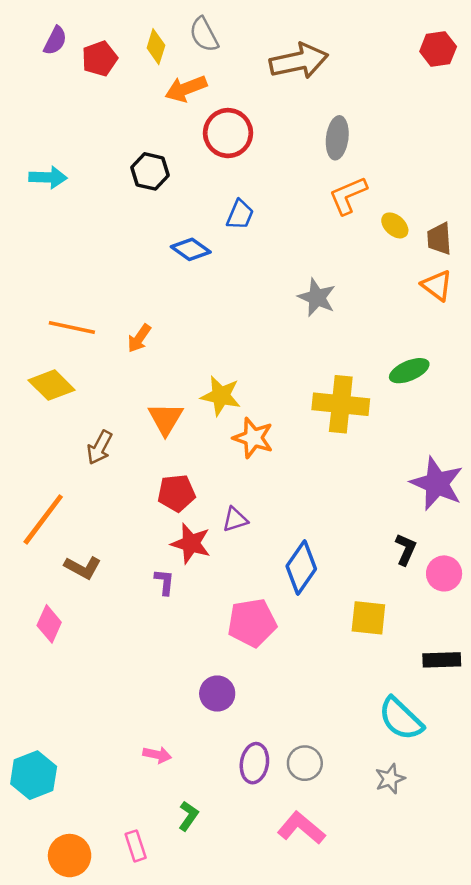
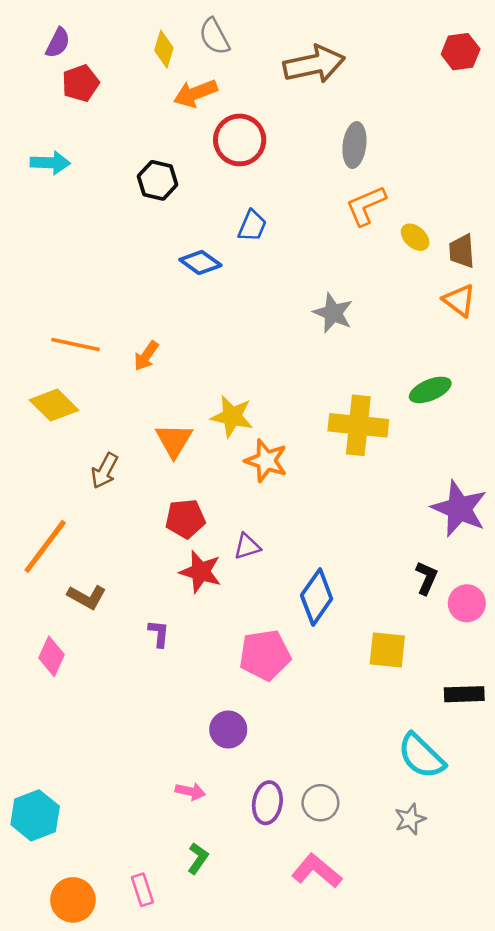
red pentagon: (100, 59) -> (81, 83), moved
cyan arrow: (48, 177) -> (50, 163), moved
purple L-shape: (164, 582) -> (159, 634), moved
pink arrow: (157, 755) -> (190, 791), moved

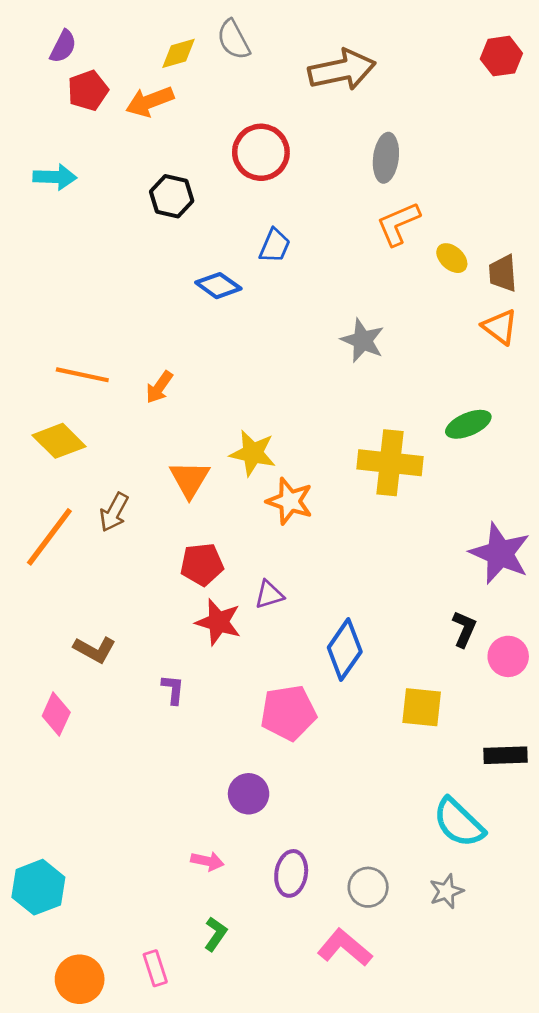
yellow diamond: (164, 49) -> (178, 53), turned 57
orange arrow: (195, 93) -> (150, 101), moved
orange line: (45, 546) -> (49, 537), moved
gray circle: (320, 803) -> (368, 887), moved

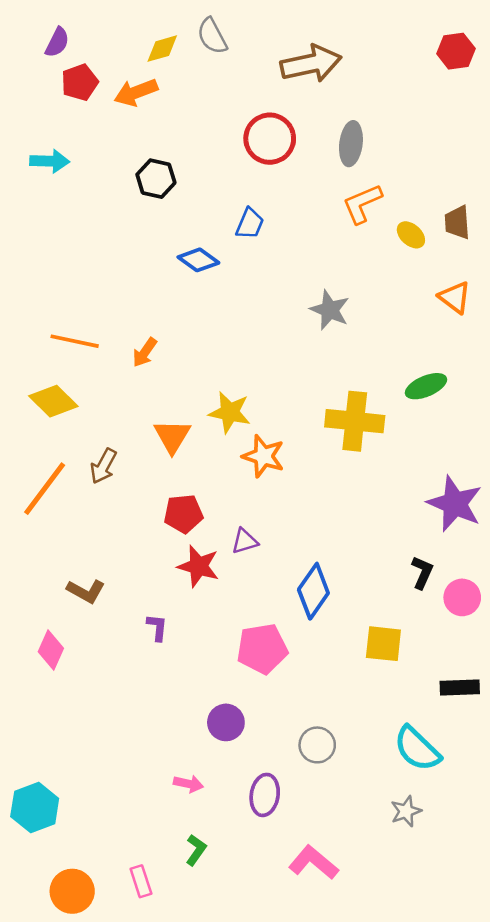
red circle: (261, 152) -> (270, 139), moved
brown trapezoid: (503, 273) -> (457, 222), moved
gray circle: (368, 887) -> (317, 745), moved

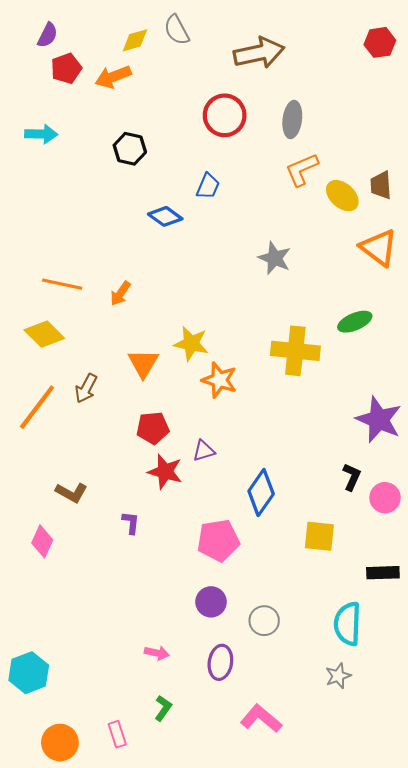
yellow ellipse: (411, 235) -> (342, 196), size x1.4
orange triangle: (455, 297) -> (379, 248), size x1.4
purple circle: (226, 722) -> (211, 602), moved
cyan semicircle: (417, 749) -> (348, 624), turned 48

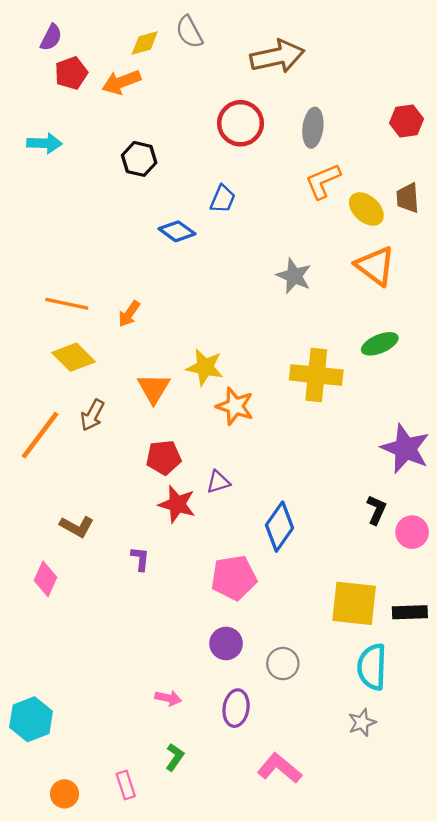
red hexagon: (380, 42) -> (406, 121), moved
orange triangle: (379, 248) -> (375, 266), moved
yellow diamond: (44, 334) -> (73, 357), moved
yellow square: (319, 536) -> (354, 603), moved, size x1.4
orange circle: (60, 743) -> (64, 794), size x0.7

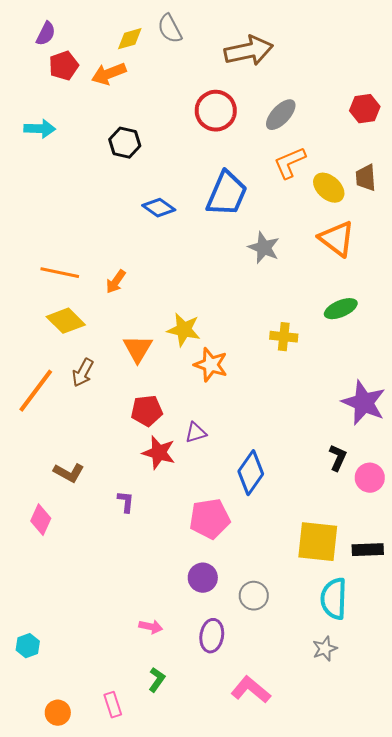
gray ellipse: (313, 128) -> (281, 115), turned 36
blue trapezoid: (223, 199) -> (227, 194), moved, size x1.8
yellow cross: (316, 375) -> (284, 337), size x0.6
cyan hexagon: (31, 719) -> (28, 646), size x0.6

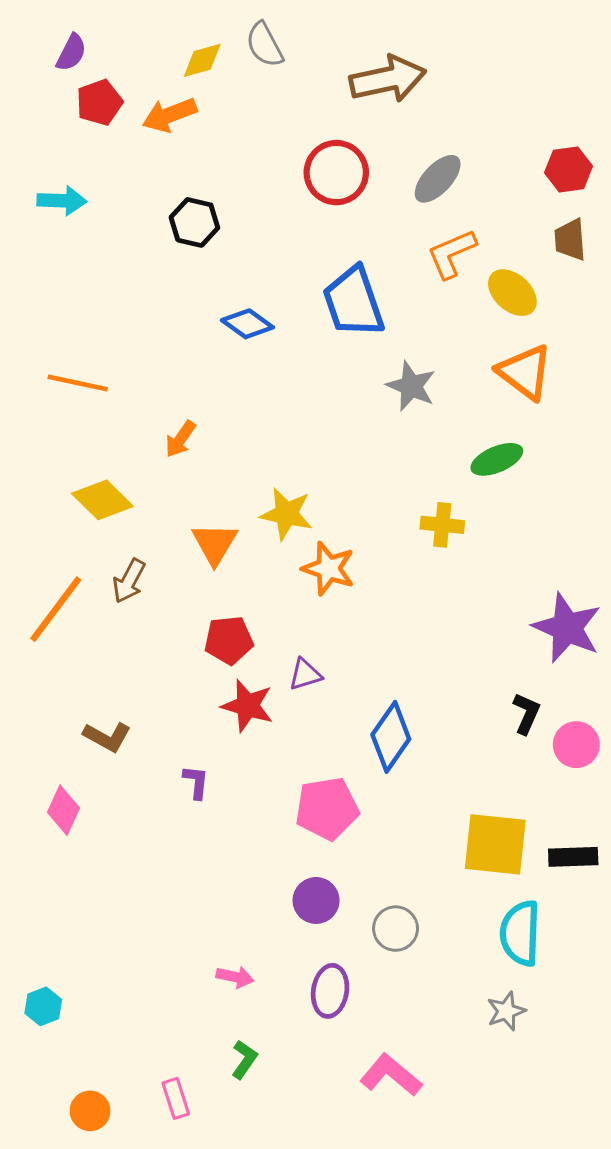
brown trapezoid: (366, 178) -> (570, 240), moved
blue trapezoid: (227, 194) -> (353, 302), turned 138
orange line: (60, 273) -> (78, 383), moved
green ellipse: (341, 309) -> (497, 459), moved

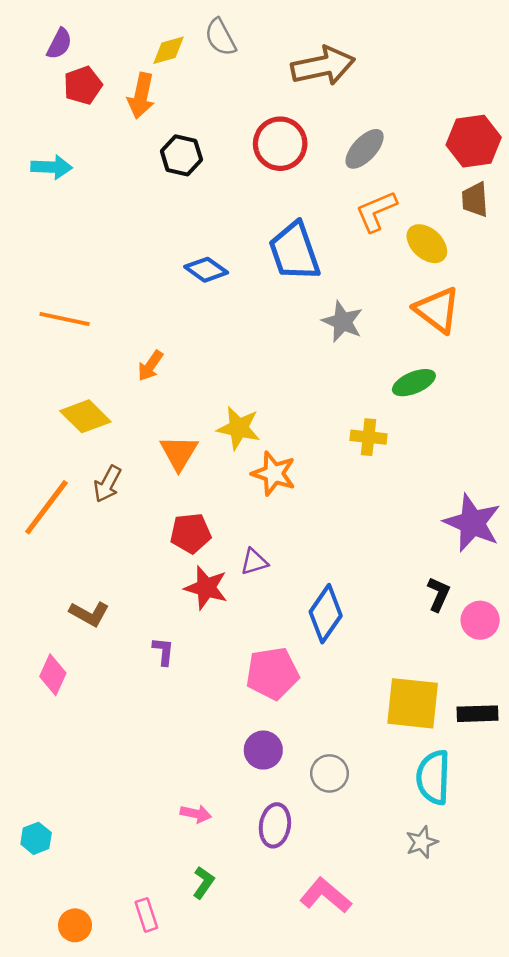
orange arrow: (170, 115) -> (141, 96), turned -57
red hexagon: (569, 169) -> (474, 141), size x1.4
black hexagon: (194, 222) -> (181, 155), moved

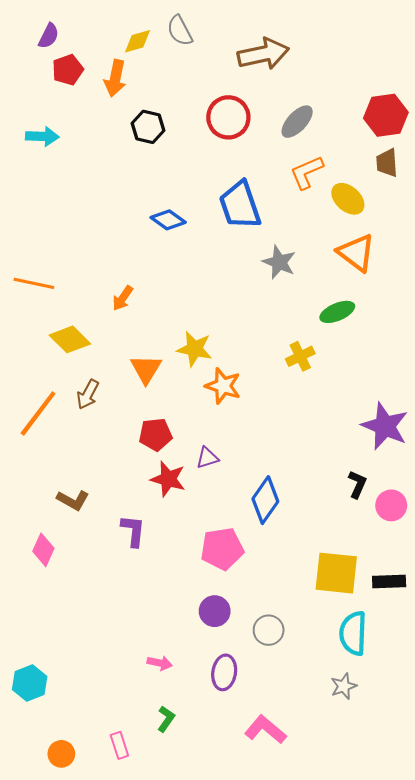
orange line: (65, 319) -> (34, 283), moved
yellow cross: (368, 437) -> (300, 356), turned -32
purple L-shape: (163, 651) -> (133, 531), size x1.4
cyan hexagon: (36, 838) -> (30, 683), size x1.4

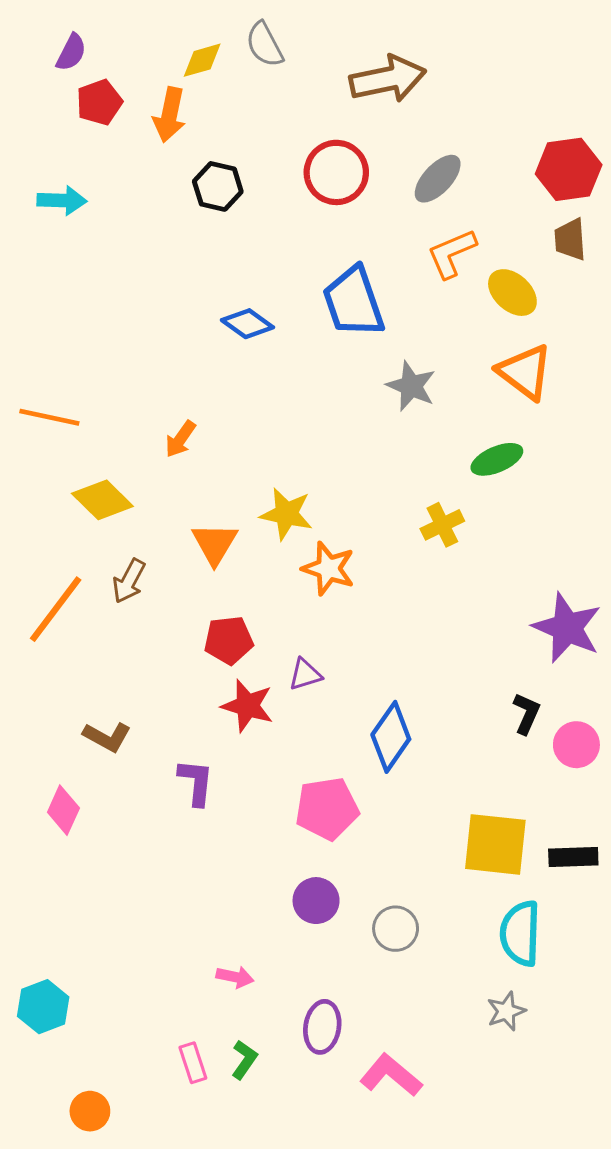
purple ellipse: (224, 672) -> (322, 1027), moved
pink rectangle: (119, 745) -> (193, 1063), moved

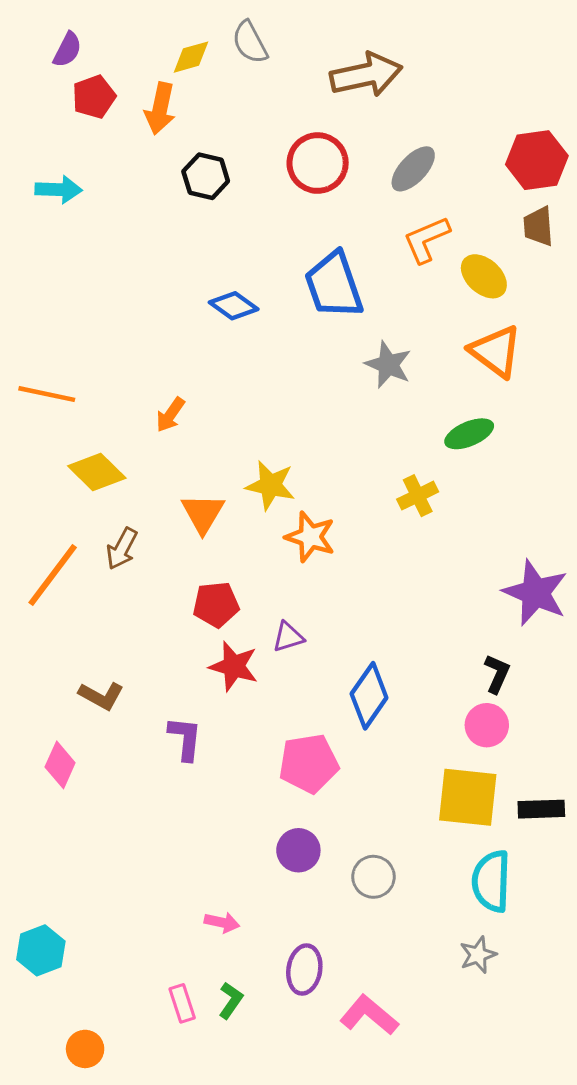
pink circle: (576, 745) -> (487, 725), moved

